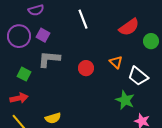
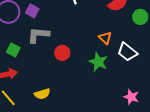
red circle: (86, 68) -> (62, 53), moved
green star: (125, 100) -> (98, 62), moved

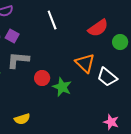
orange triangle: (105, 38) -> (85, 63), size x1.5
green star: (98, 62) -> (62, 87), moved

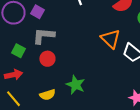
red circle: (42, 78) -> (47, 59), moved
green star: (62, 87) -> (75, 85), moved

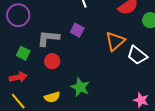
purple square: (37, 12) -> (77, 30), moved
orange triangle: (110, 39) -> (115, 41), turned 35

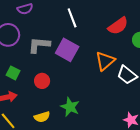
purple square: (77, 30) -> (67, 50), size x1.6
gray L-shape: (48, 38) -> (39, 45), moved

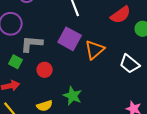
gray L-shape: (39, 45) -> (32, 44), moved
orange triangle: (105, 61) -> (95, 50), moved

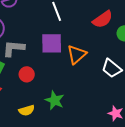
purple square: (70, 39) -> (52, 43), turned -30

